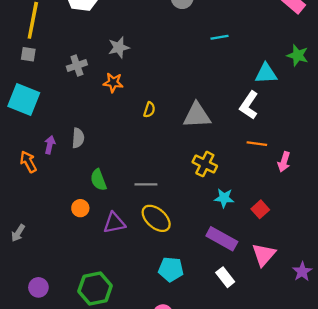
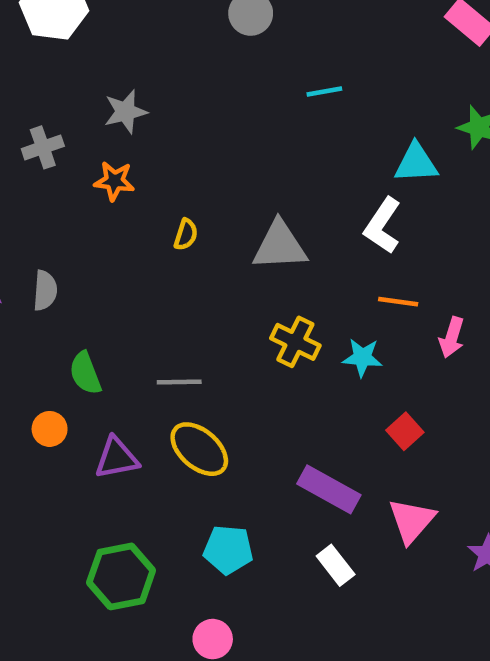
cyan star: (224, 198) -> (362, 357), moved
green hexagon: (95, 289) -> (121, 576), moved

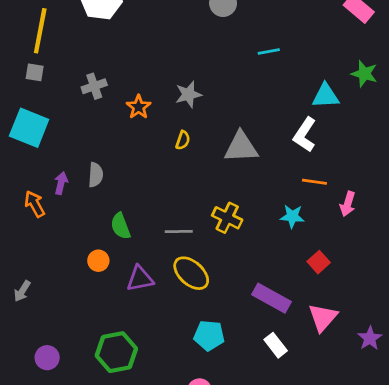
gray star: (126, 112) -> (188, 94), moved
orange star: (114, 181) -> (139, 107), turned 30
yellow cross: (295, 342) -> (227, 218), moved
green hexagon: (121, 576) -> (116, 352), moved

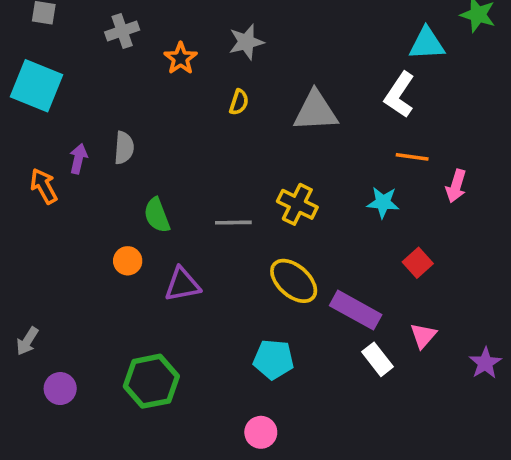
yellow ellipse: (191, 273) -> (294, 281), moved
gray arrow: (22, 291) -> (27, 341), moved
pink triangle: (323, 317) -> (423, 336), size x0.7
white rectangle: (276, 345) -> (378, 359), moved

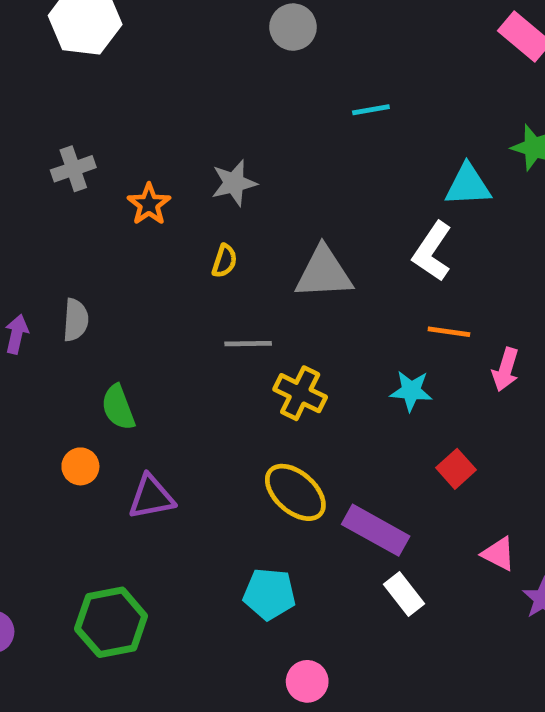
gray line: (233, 223) -> (248, 344), moved
pink triangle: (423, 336) -> (499, 554), moved, turned -44
pink circle: (261, 432) -> (307, 681), moved

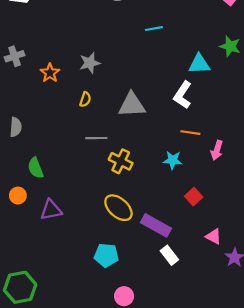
green hexagon: (111, 622) -> (20, 287), moved

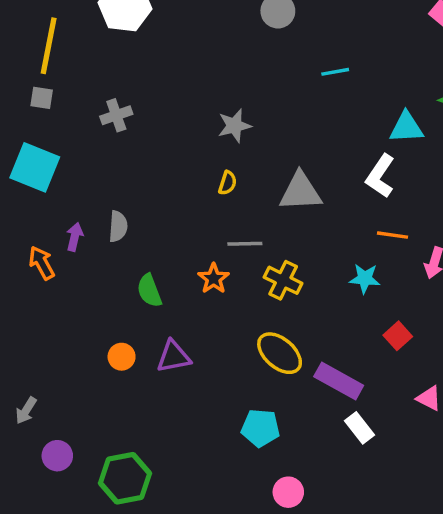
orange star: (50, 73) -> (214, 279), moved
orange circle: (18, 196) -> (122, 357), moved

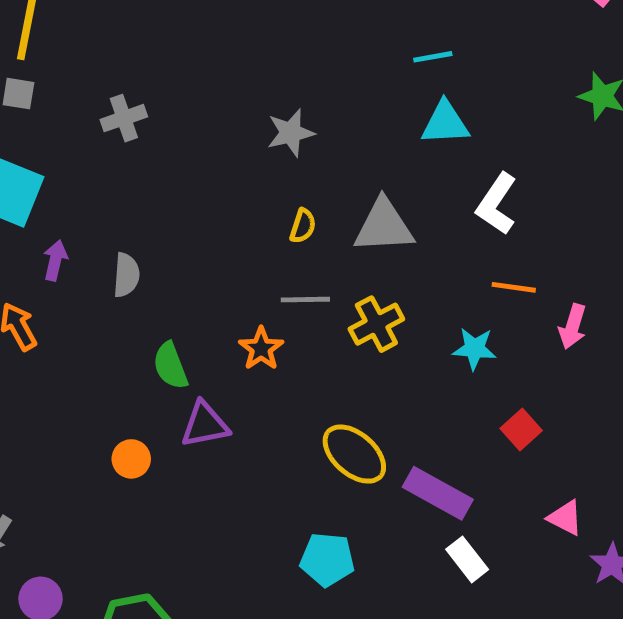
cyan triangle: (406, 127) -> (445, 123), moved
yellow semicircle: (227, 183) -> (303, 226), moved
purple arrow: (75, 237) -> (55, 260), moved
yellow cross: (283, 280) -> (376, 324), moved, turned 36
purple triangle: (174, 357) -> (205, 425), moved

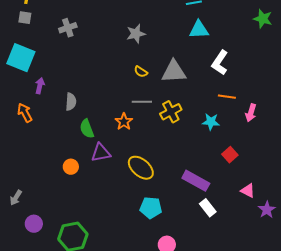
yellow semicircle: (303, 226) -> (141, 72), turned 104
gray semicircle: (126, 275) -> (71, 102), moved
yellow ellipse: (354, 454) -> (141, 168), moved

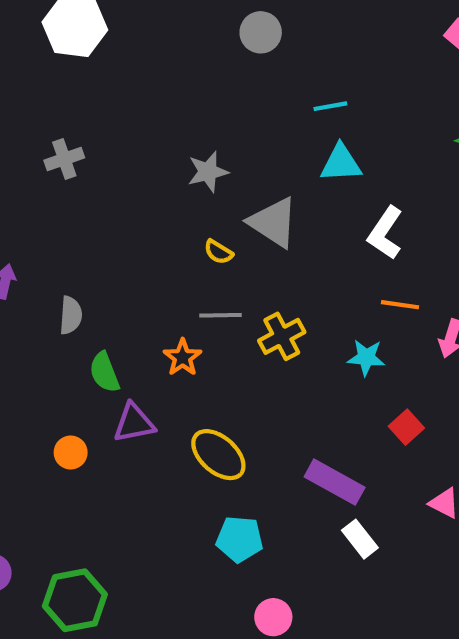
gray triangle: (174, 72) -> (273, 222), moved, turned 36

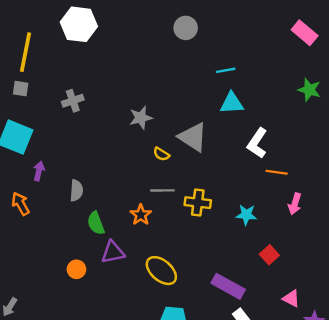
gray star: (208, 172) -> (141, 118), moved
orange line: (400, 305) -> (277, 172), moved
yellow cross: (282, 336) -> (198, 203), turned 35

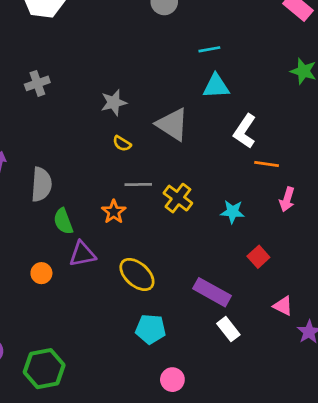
yellow semicircle: (161, 154) -> (122, 143), moved
gray semicircle: (76, 190) -> (41, 184), size x1.4
yellow cross: (198, 203) -> (178, 198), turned 30

